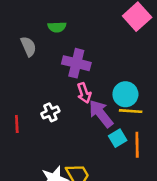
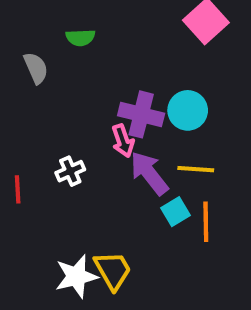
purple cross: (76, 63) -> (141, 114), moved
cyan circle: (125, 94) -> (188, 110), moved

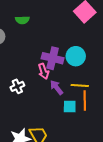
purple arrow: (149, 173) -> (57, 87), size x0.7
cyan square: (176, 212) -> (70, 107), turned 32
orange line: (206, 222) -> (85, 101), moved

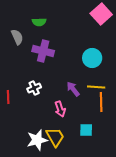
purple cross: (53, 58) -> (43, 51), moved
pink arrow: (43, 71) -> (60, 109), moved
cyan square: (70, 107) -> (86, 130), moved

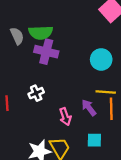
green semicircle: (39, 22) -> (41, 33), moved, size x1.5
purple arrow: (73, 89) -> (89, 108), moved

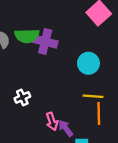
purple cross: (46, 52) -> (45, 42), moved
purple arrow: (89, 108) -> (66, 128), moved

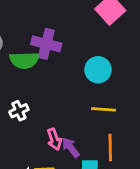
green semicircle: (27, 36) -> (24, 60), moved
orange line: (99, 113) -> (110, 147), moved

